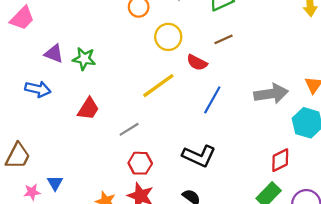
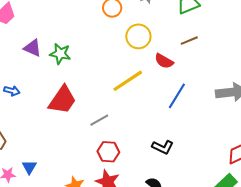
blue arrow: (38, 89) -> (12, 91), moved, size x0.7
red trapezoid: (88, 109) -> (62, 100), size x1.4
black L-shape: (199, 156) -> (163, 147), size x0.7

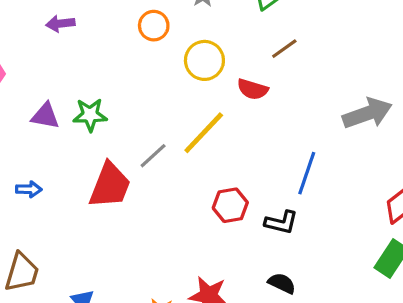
blue line: (177, 96) -> (307, 173), moved
gray line: (99, 120) -> (153, 156), moved
red hexagon: (108, 152) -> (230, 205), moved

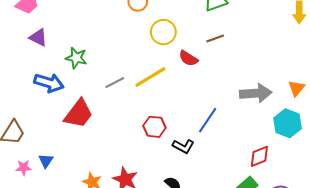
green star: (90, 115) -> (76, 58), moved
purple triangle: (45, 116) -> (38, 37), moved
red trapezoid: (110, 185) -> (79, 114), moved
blue arrow: (29, 189) -> (49, 83), moved, size x1.8

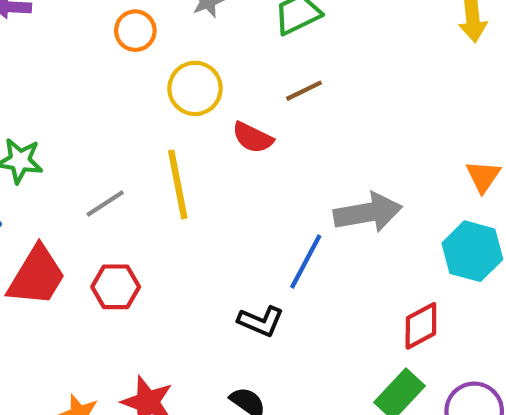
yellow line: (150, 77) -> (178, 184), turned -64
gray arrow: (256, 93) -> (368, 213), moved
red hexagon: (154, 127) -> (116, 287), moved

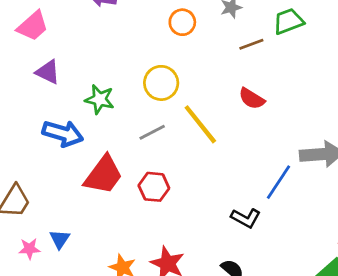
yellow circle: (195, 88) -> (161, 83), moved
brown line: (304, 91) -> (251, 44), moved
yellow line: (178, 184) -> (200, 124), turned -33

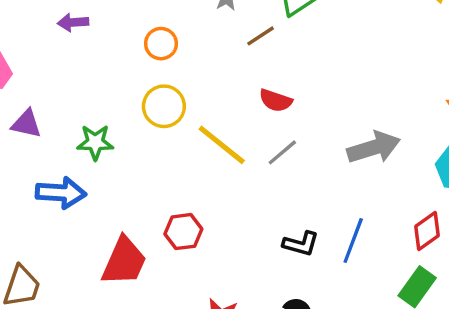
orange circle: (182, 22) -> (161, 44), moved
gray line: (152, 132) -> (282, 152), moved
red trapezoid: (103, 175) -> (124, 261), moved
blue line: (278, 182) -> (353, 240), moved

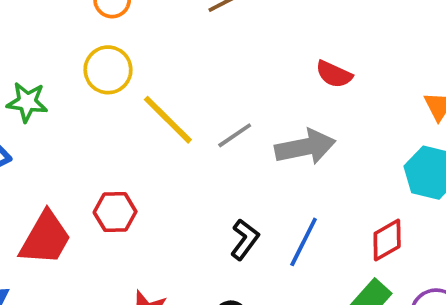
red semicircle: (276, 100) -> (334, 74), moved
gray arrow: (374, 148) -> (305, 147), moved
black L-shape: (301, 244) -> (245, 239), turned -75

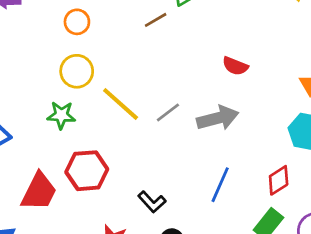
green star: (27, 102) -> (61, 115), moved
red hexagon: (115, 212) -> (87, 171), size x1.4
black L-shape: (245, 239) -> (152, 202), moved, turned 104

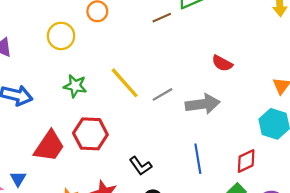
yellow circle: (77, 71) -> (61, 36), moved
blue line: (220, 185) -> (198, 159), turned -40

